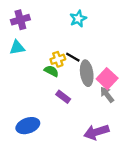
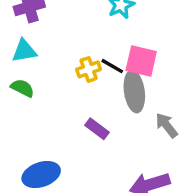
green semicircle: (51, 71) -> (22, 88), moved
pink square: (107, 79) -> (141, 61), moved, turned -30

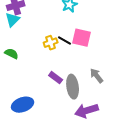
cyan triangle: (24, 51) -> (13, 20), moved, turned -35
gray ellipse: (134, 91) -> (73, 87), moved

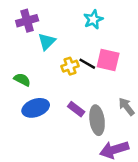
cyan triangle: (13, 20) -> (47, 42), moved
blue ellipse: (23, 105) -> (36, 108), moved

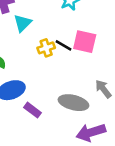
purple rectangle: (76, 109) -> (32, 110), moved
gray ellipse: (97, 120) -> (73, 103), turned -68

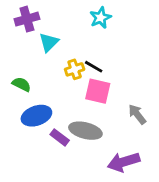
pink square: (85, 42) -> (98, 91), moved
gray ellipse: (73, 103) -> (85, 131), moved

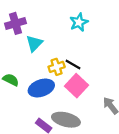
pink square: (98, 91) -> (76, 86), turned 30
blue ellipse: (36, 116) -> (41, 88), moved

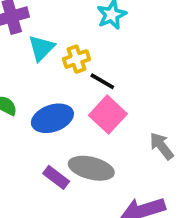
yellow cross: (57, 67) -> (76, 59), moved

